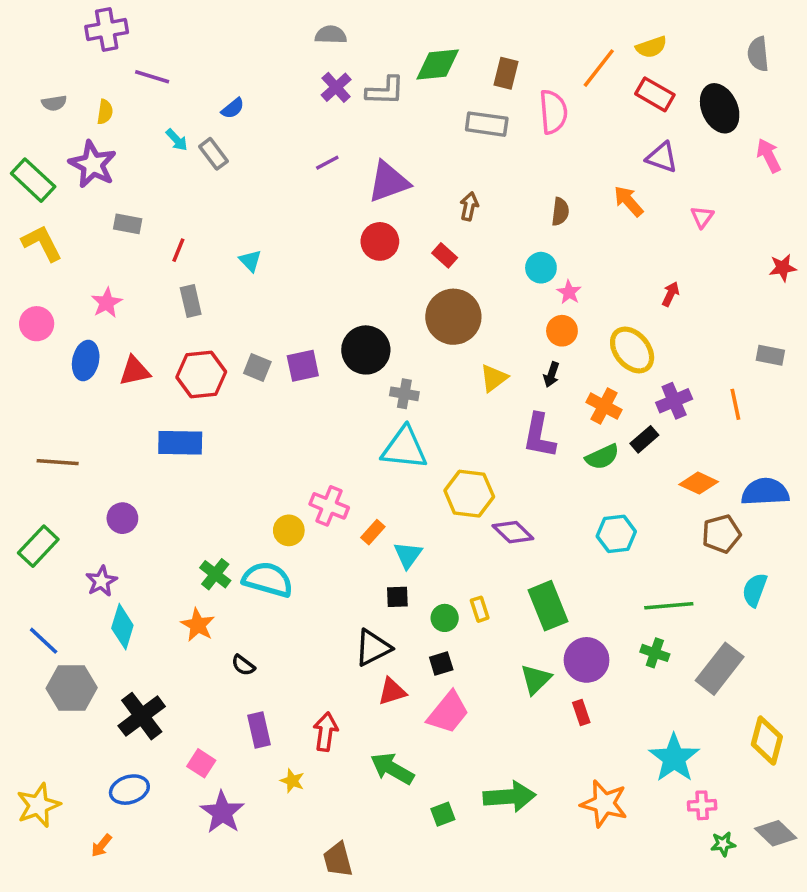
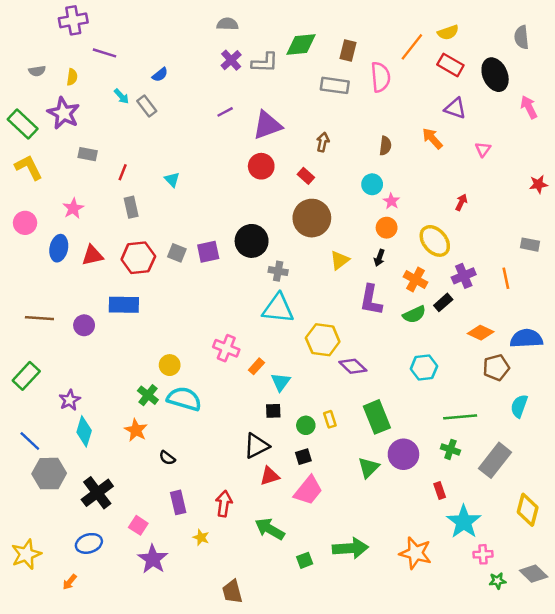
purple circle: (122, 518) -> (84, 325), moved
yellow circle: (289, 530) -> (170, 365), moved
red rectangle: (581, 713) -> (440, 490), moved

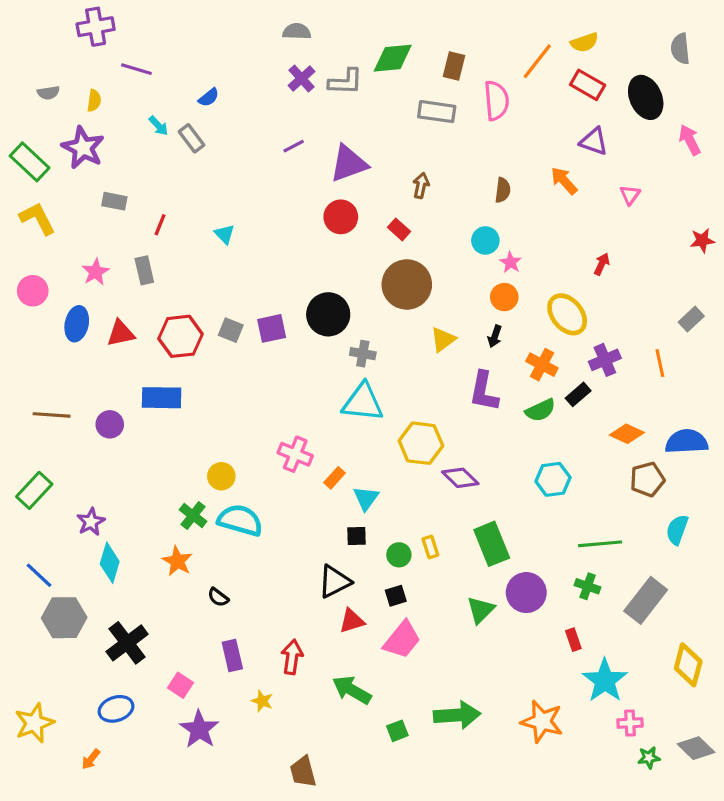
gray rectangle: (131, 207) -> (144, 270), moved
gray rectangle: (530, 245) -> (691, 319), turned -54

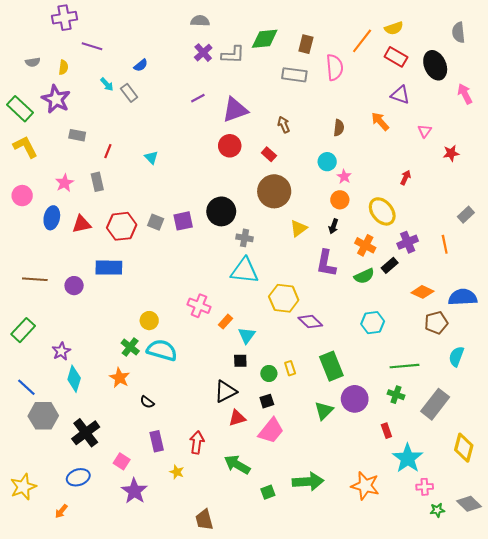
brown arrow: (421, 185) -> (284, 125), turned -35
red star: (702, 240) -> (451, 153), moved

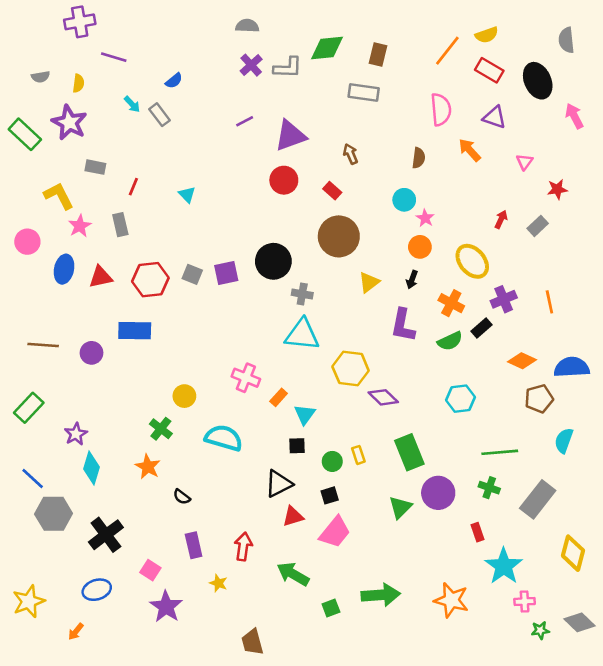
pink semicircle: (335, 67) -> (441, 109), moved
yellow L-shape: (25, 147) -> (59, 196), moved
gray rectangle: (466, 215) -> (538, 226), moved
cyan semicircle: (162, 350) -> (224, 438), moved

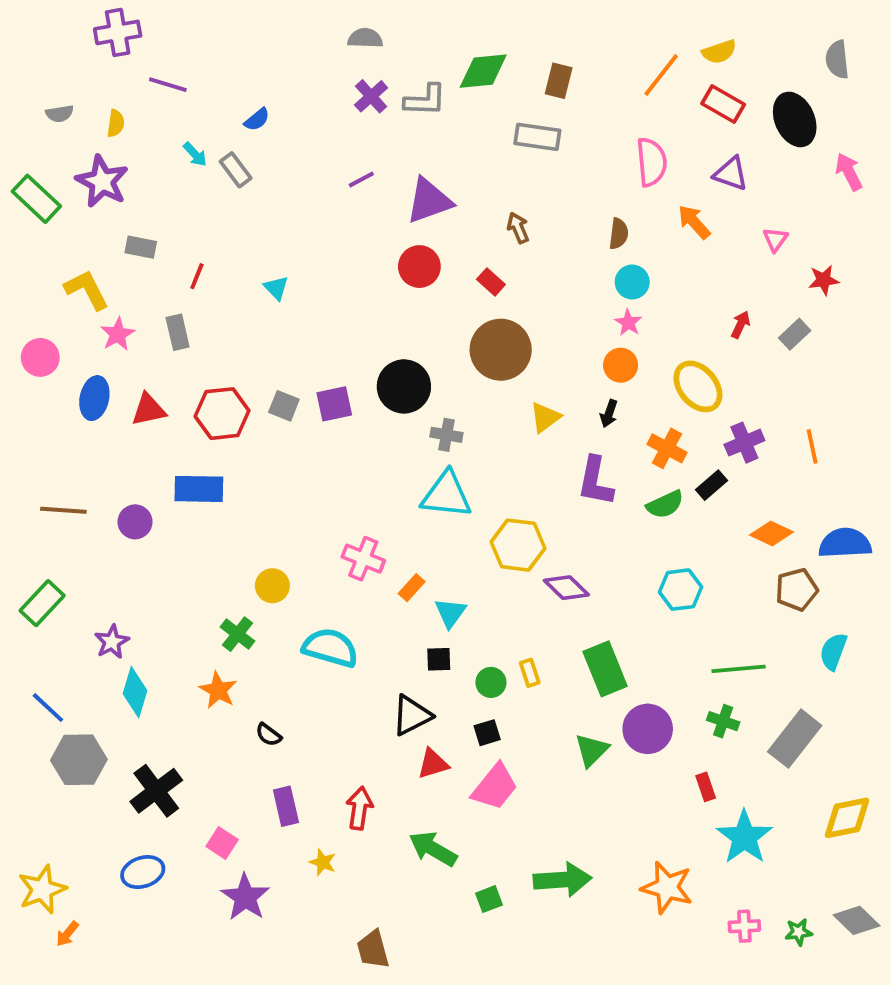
cyan circle: (404, 200) -> (632, 282), moved
yellow diamond: (573, 553) -> (847, 818), turned 64
pink cross: (525, 601) -> (744, 926), moved
orange arrow: (76, 632) -> (67, 934), moved

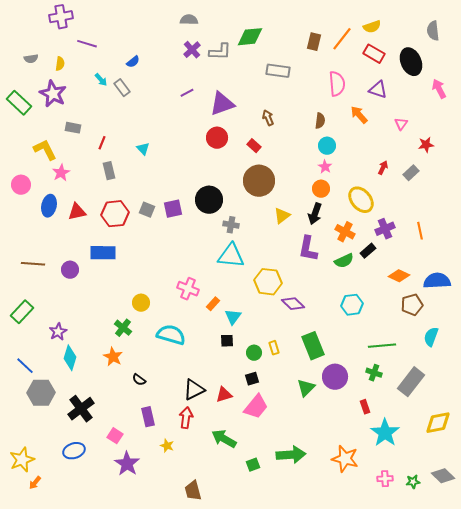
brown rectangle: (559, 81) -> (314, 42), moved
gray rectangle: (178, 332) -> (109, 171), moved
black arrow: (609, 414) -> (315, 214), size x1.5
black triangle: (412, 715) -> (194, 390), moved

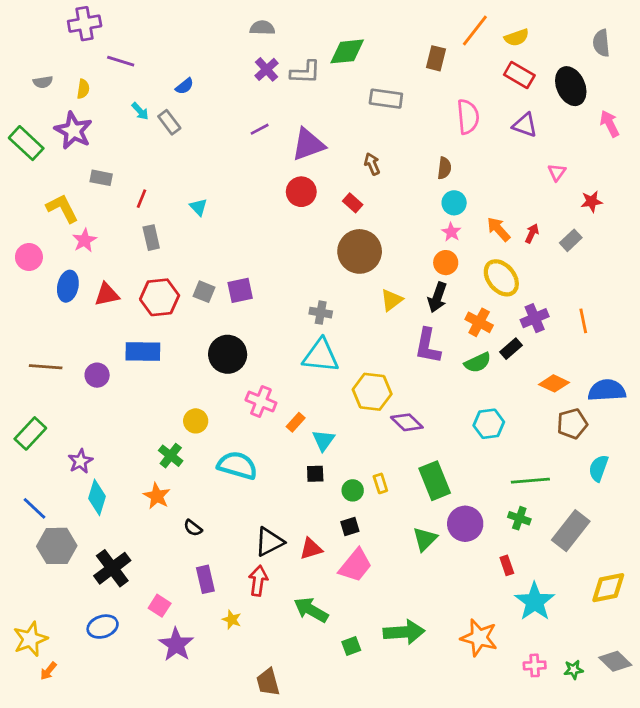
orange line: (342, 39) -> (475, 31), moved
orange arrow: (359, 115) -> (499, 229), moved
black circle: (209, 200) -> (228, 354), moved

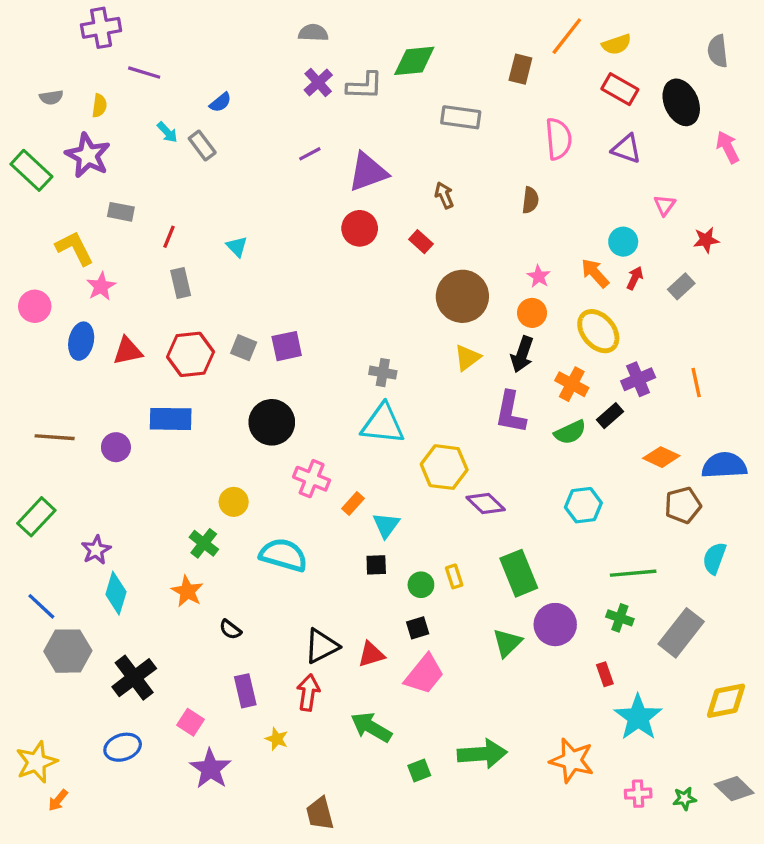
cyan circle: (454, 203) -> (623, 242), moved
brown circle: (360, 251) -> (462, 296), moved

